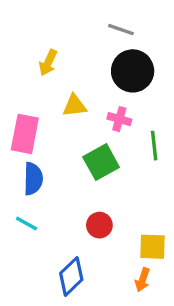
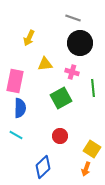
yellow square: (152, 247) -> (92, 149), turned 30

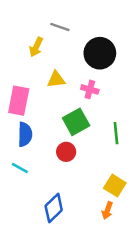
gray line: (73, 18) -> (60, 27), moved
green line: (93, 88) -> (116, 133), moved
red circle: (60, 136) -> (66, 152), moved

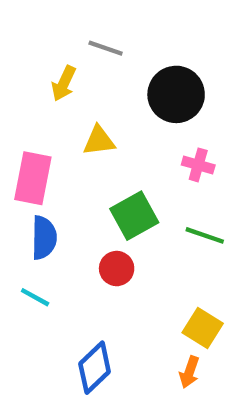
pink cross: (90, 89) -> (198, 165), moved
green line: (116, 133) -> (205, 235), turned -65

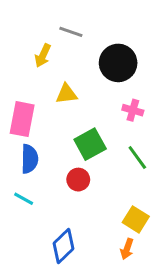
green line: (205, 235) -> (137, 157), turned 35

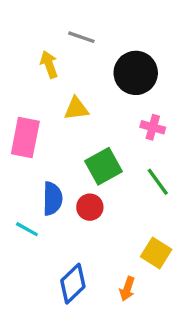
yellow arrow: (43, 56) -> (49, 64), turned 135
blue semicircle: (30, 159) -> (52, 199), moved
orange arrow: (127, 249) -> (127, 289), moved

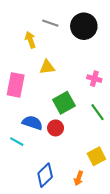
black circle: (136, 73) -> (84, 26), moved
blue semicircle: (52, 199) -> (32, 123), turned -72
yellow square: (156, 253) -> (96, 156), turned 30

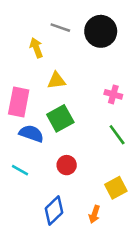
green square: (64, 103) -> (60, 118), moved
blue semicircle: (32, 123) -> (31, 134), moved
red circle: (56, 128) -> (67, 165), moved

